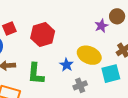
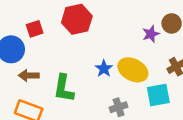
red hexagon: (43, 35) -> (77, 19), moved
blue star: (66, 65) -> (104, 69), moved

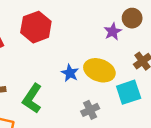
green L-shape: (64, 88) -> (32, 98), turned 32

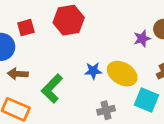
blue star: (70, 73) -> (93, 71), turned 30
cyan square: (129, 92) -> (146, 100), turned 30

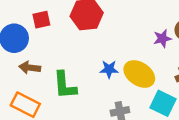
green L-shape: (52, 89) -> (65, 85), turned -52

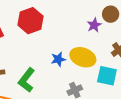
green L-shape: (65, 85) -> (27, 80), turned 55

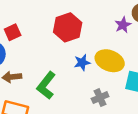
red hexagon: (30, 21) -> (68, 27), moved

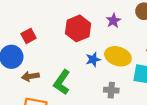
purple star: (123, 25) -> (113, 21), moved
gray cross: (100, 98) -> (111, 90), turned 32

